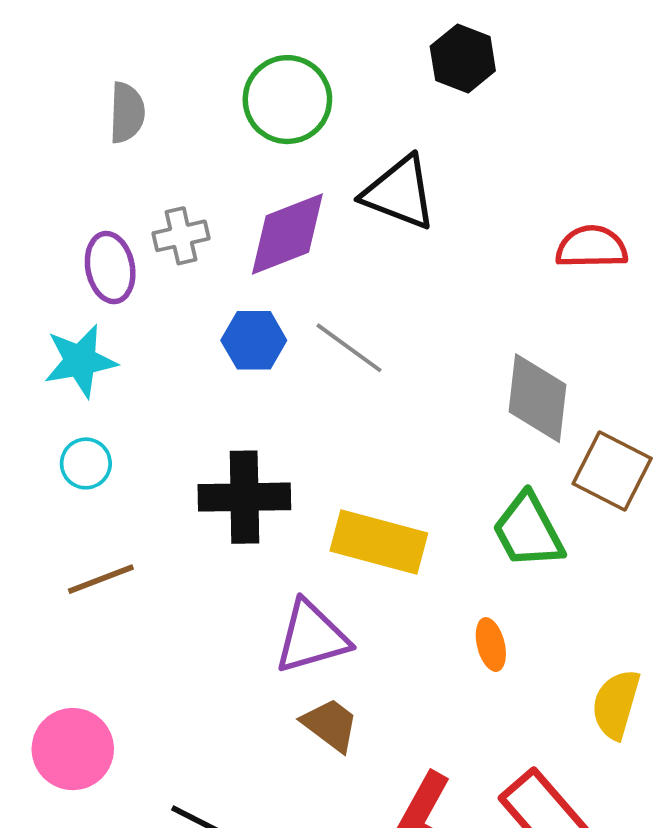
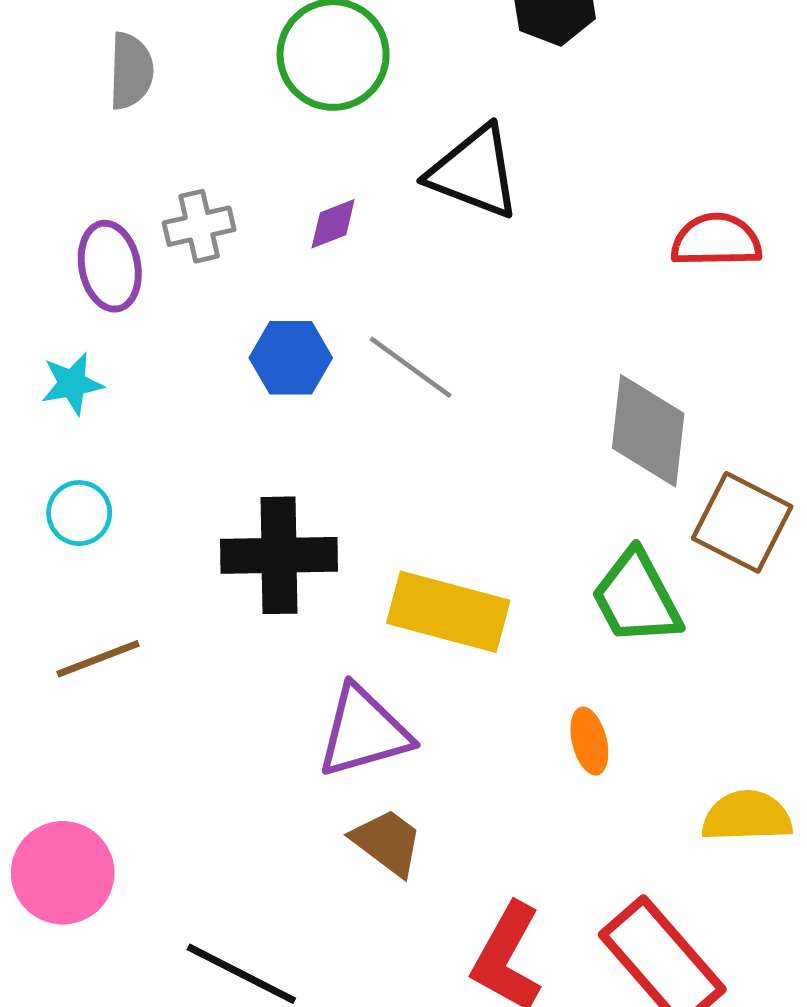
purple diamond: (287, 234) -> (333, 224), size x0.5
cyan star: (80, 361) -> (72, 384), size x0.7
yellow semicircle: (616, 704) -> (747, 816), turned 72

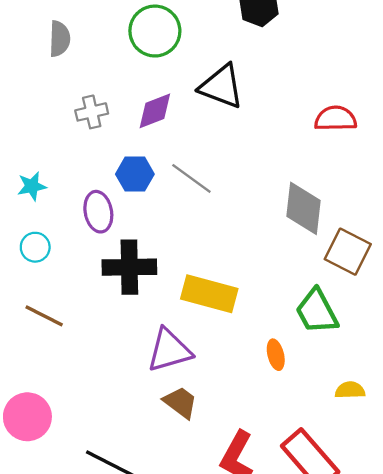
purple diamond: (333, 224) -> (155, 111), size x1.5
purple ellipse: (110, 266) -> (98, 212), moved
green trapezoid: (636, 598) -> (317, 311), moved
brown line: (98, 659) -> (44, 316), turned 48
yellow semicircle: (747, 816) -> (350, 390), size x0.7

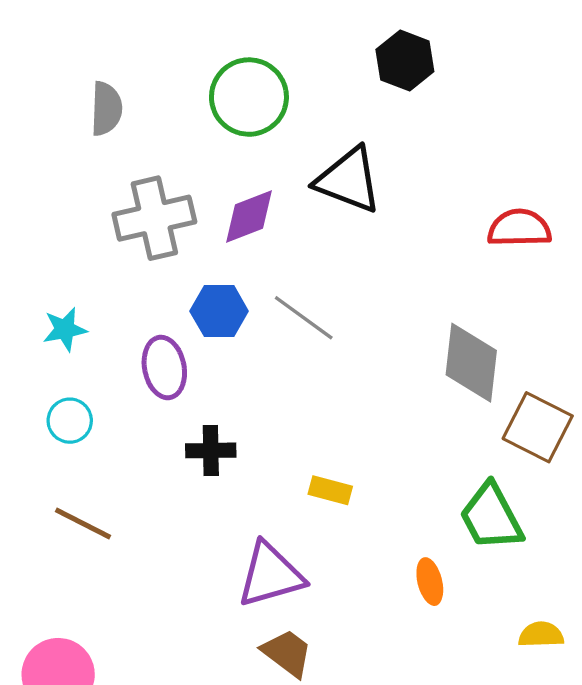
gray cross: (92, 112) -> (154, 218), size x1.6
black cross: (129, 267) -> (211, 450), size x0.6
yellow rectangle: (209, 294) -> (330, 490), size x0.5

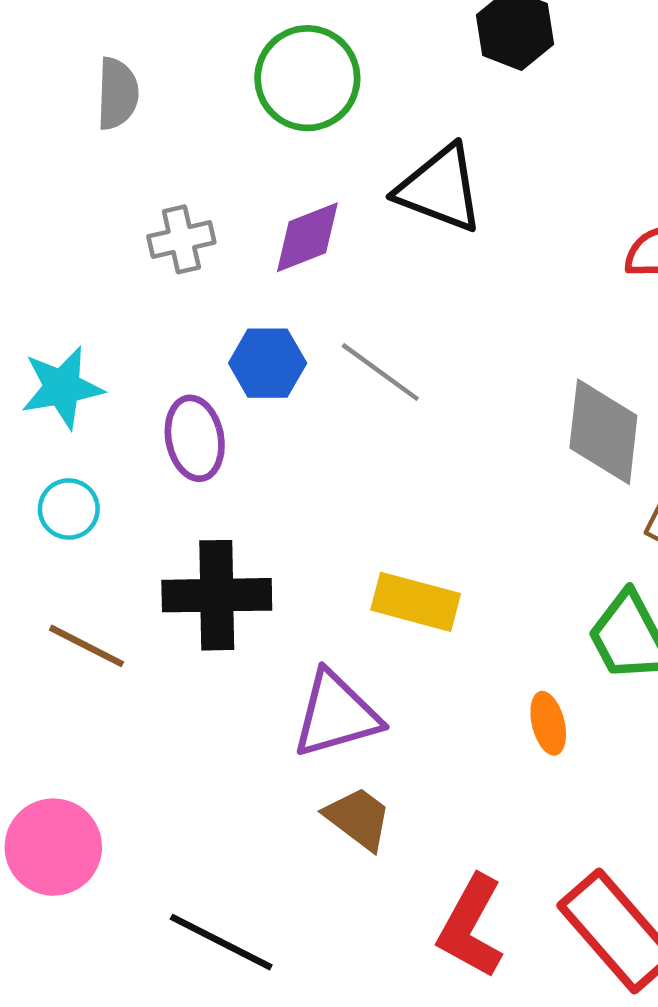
gray cross: (154, 218) -> (181, 239), size x0.6
cyan star: (65, 329) -> (62, 387), size x1.4
black cross: (211, 450) -> (217, 595), moved, size x1.6
yellow rectangle: (330, 490) -> (416, 602), size x1.5

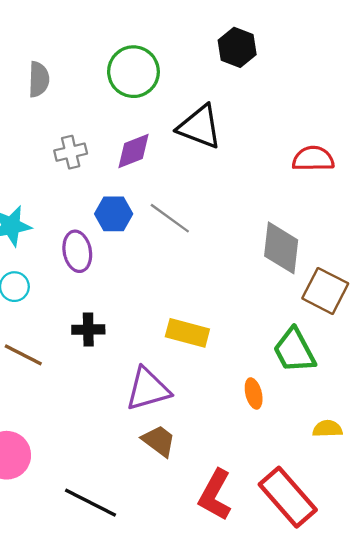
black cross: (217, 595) -> (88, 330), size x0.6

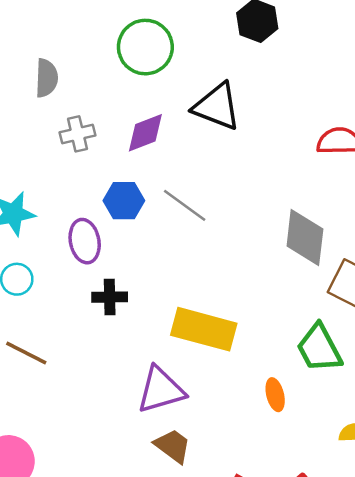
gray semicircle: (39, 79) -> (47, 78), moved
black cross: (88, 330) -> (110, 297), moved
yellow rectangle: (187, 333) -> (204, 329), size x1.4

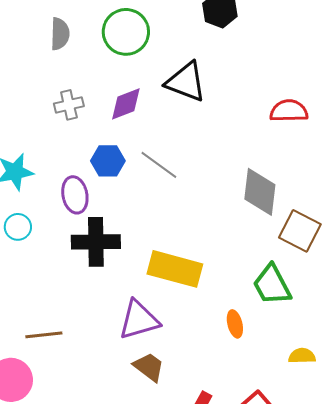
gray semicircle: (47, 78) -> (60, 34), moved
black cross: (110, 297) -> (96, 242), size x1.6
brown line: (26, 353) -> (44, 335), moved, turned -33

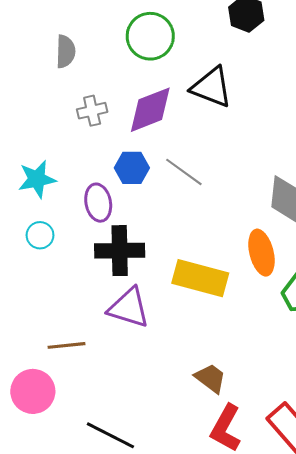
gray semicircle: (60, 34) -> (66, 52), moved
purple diamond: (126, 104) -> (150, 110), size x1.4
purple triangle: (139, 320) -> (129, 308), moved, turned 33
orange ellipse: (235, 324) -> (262, 253), moved, size x1.6
brown trapezoid: (149, 367) -> (210, 378), moved

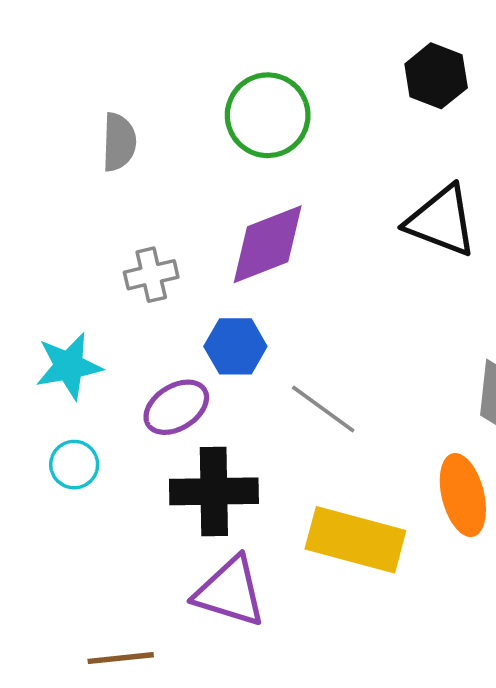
black triangle: (211, 87) -> (441, 221), moved
gray cross: (92, 111) -> (151, 275), moved
gray line: (184, 172) -> (323, 409), moved
purple ellipse: (98, 203) -> (176, 407), turned 69

